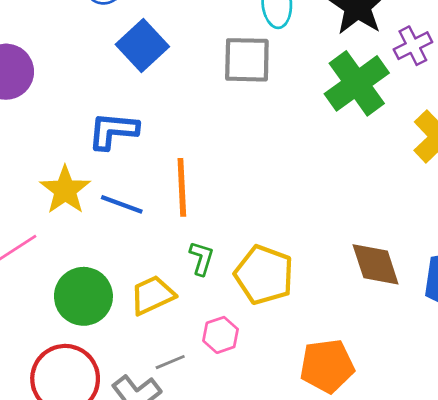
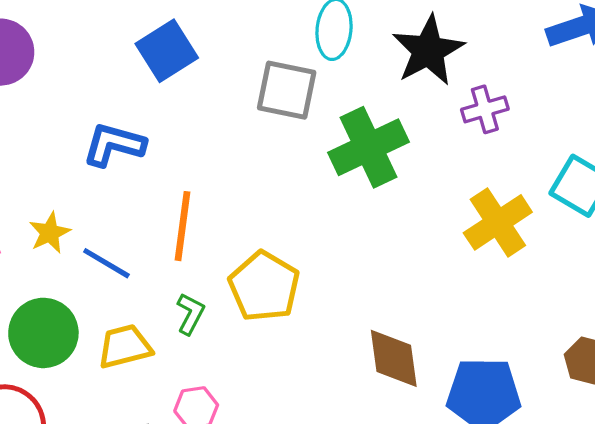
green cross: (357, 83) -> (368, 147), moved
yellow star: (65, 190) -> (50, 233), moved, size x0.7
blue line: (122, 204) -> (106, 263), moved
yellow pentagon: (264, 275) -> (264, 287), moved

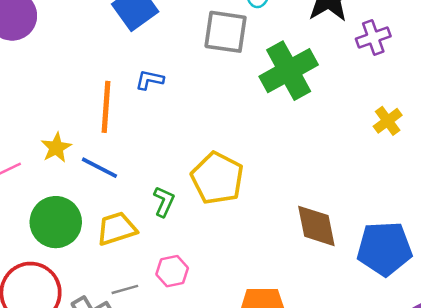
blue L-shape: (114, 145) -> (150, 80), moved, size x0.6
yellow cross: (498, 222) -> (388, 121), size x0.6
orange line: (183, 226) -> (106, 107), moved

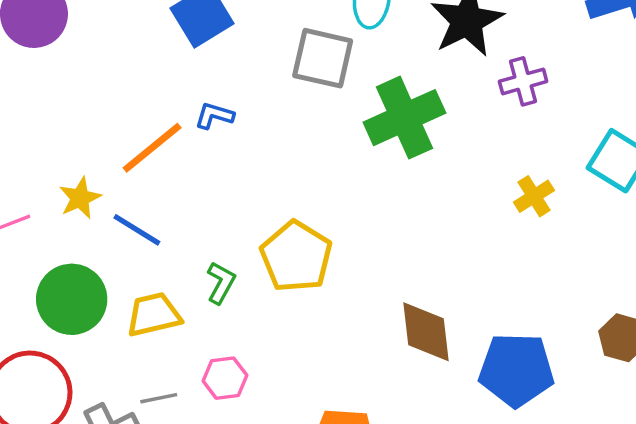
orange line: (106, 107) -> (152, 148), turned 42

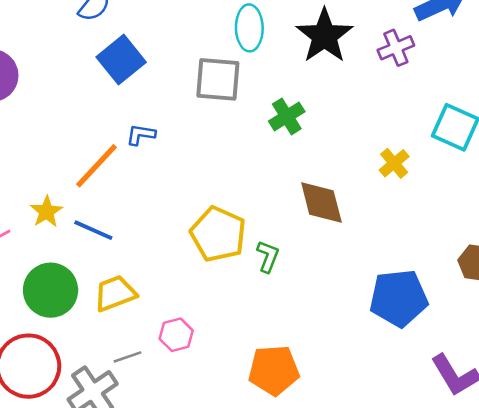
purple cross: (523, 81) -> (396, 48), moved
green cross: (404, 118) -> (287, 116), size x0.6
green L-shape: (221, 283) -> (268, 256), moved
brown diamond: (426, 332) -> (321, 203), moved

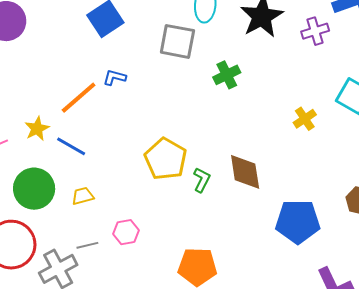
brown diamond: (321, 203) -> (245, 172), moved
yellow trapezoid: (115, 293) -> (83, 196), size x0.7

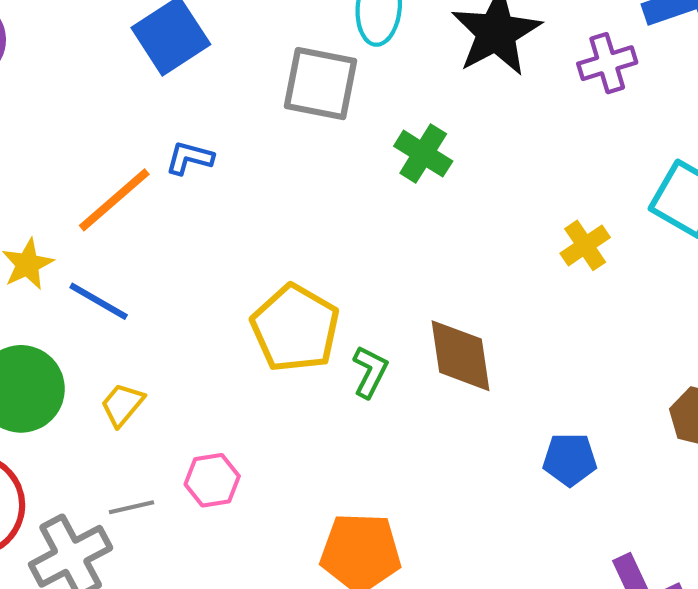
green cross: (227, 75) -> (423, 154), turned -32
yellow trapezoid: (83, 196) -> (122, 405), turned -35
blue pentagon: (298, 222) -> (570, 459), size x0.6

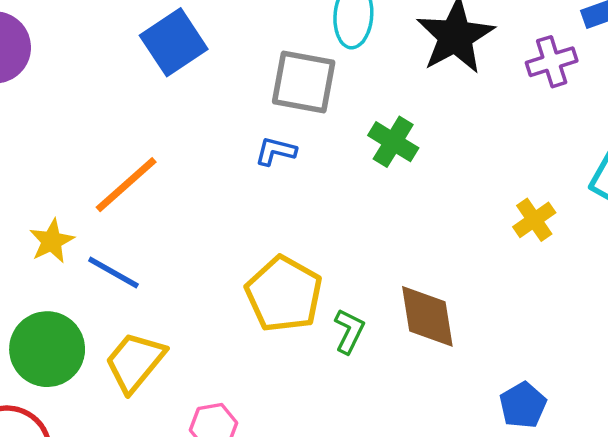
blue L-shape: (189, 158) -> (276, 151), moved
yellow trapezoid: (122, 405) -> (135, 362), size x1.6
blue pentagon: (570, 459) -> (523, 405), turned -30

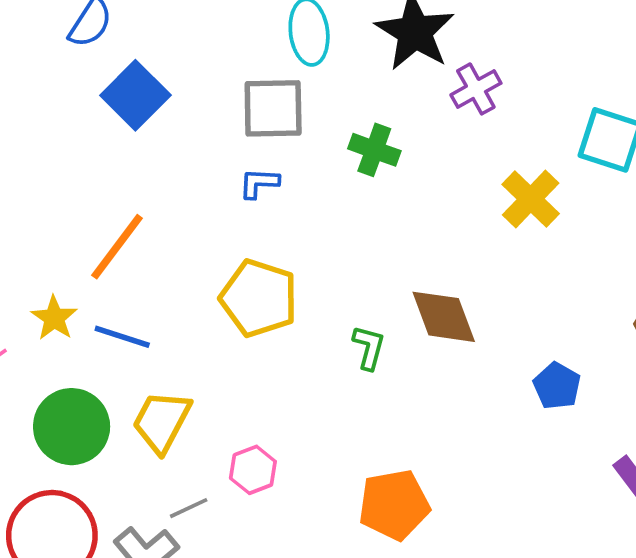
purple cross: (552, 62) -> (476, 89), moved
yellow cross: (534, 220) -> (531, 199), size x1.4
yellow pentagon: (284, 294) -> (259, 298), moved

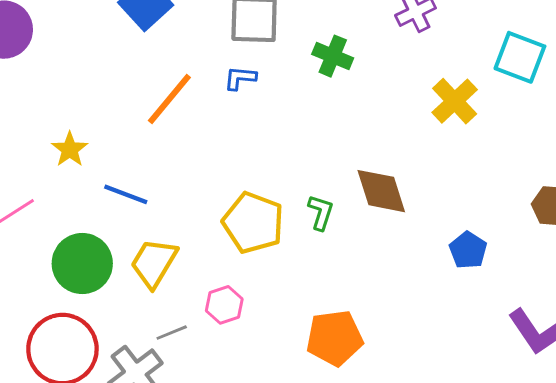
orange line: (117, 247) -> (169, 99), moved
yellow pentagon: (259, 298) -> (253, 223), moved
yellow star: (54, 318) -> (70, 149), moved

